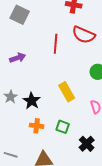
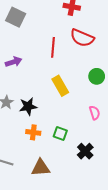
yellow rectangle: (67, 92) -> (60, 86), moved
black star: (32, 101) -> (28, 106), turned 30

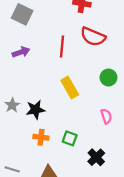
purple arrow: (14, 62) -> (21, 52), moved

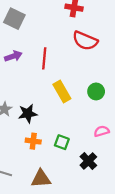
red line: (62, 47) -> (44, 58), moved
green circle: (108, 78) -> (96, 91), moved
pink semicircle: (106, 116) -> (102, 131), moved, turned -88

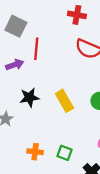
red line: (44, 58) -> (36, 49), moved
black star: (28, 114) -> (29, 97), moved

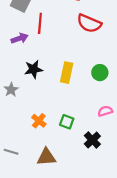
yellow rectangle: (64, 101) -> (67, 73), turned 42
orange cross: (35, 152) -> (39, 121), turned 32

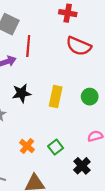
green square: (67, 122) -> (56, 147), turned 32

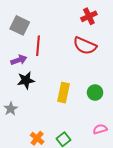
red cross: (68, 13) -> (89, 16), moved, turned -35
black star: (22, 93) -> (26, 80), moved

